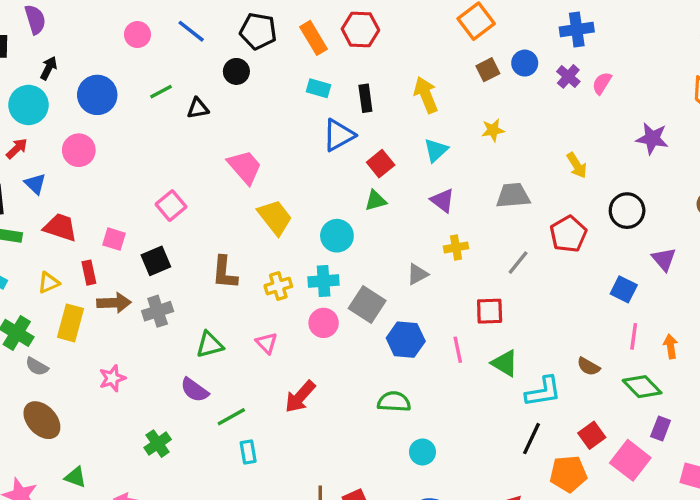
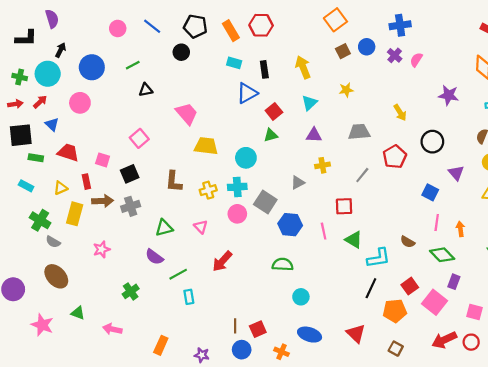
black triangle: (198, 108) -> (146, 90), moved
purple triangle: (443, 201) -> (314, 135), turned -35
yellow trapezoid: (275, 217) -> (206, 146), turned -45

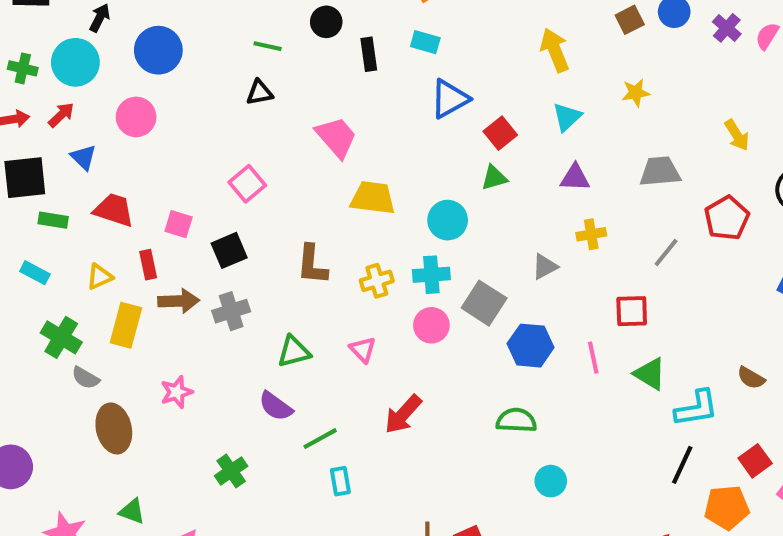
green line: (133, 65) -> (268, 46), moved, turned 40
black rectangle: (264, 69) -> (369, 54), moved
brown ellipse: (56, 276) -> (114, 428), moved, turned 30

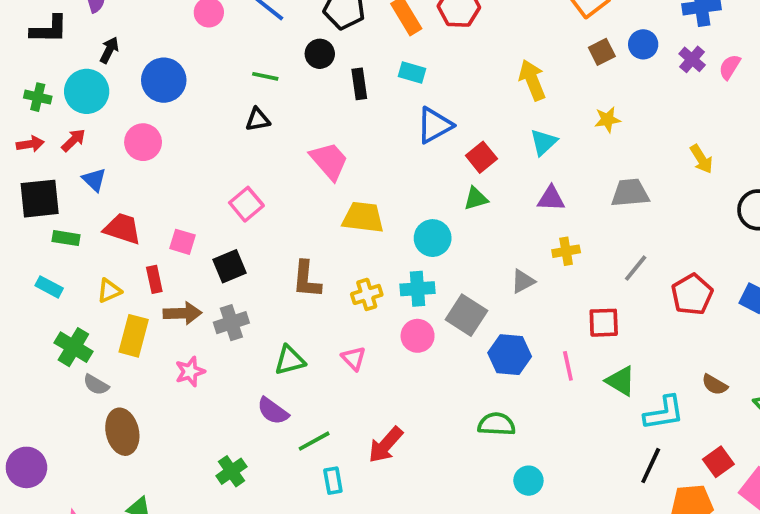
red pentagon: (727, 218) -> (692, 294), moved
pink star: (177, 392) -> (190, 372), moved
red arrow: (403, 414) -> (386, 445), moved

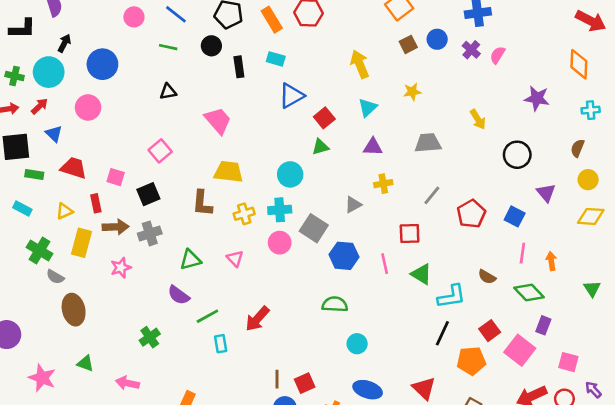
green line: (265, 76) -> (168, 47), moved
yellow trapezoid: (363, 217) -> (228, 172), moved

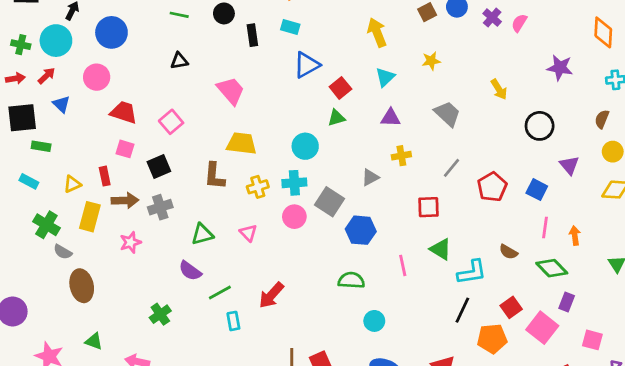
gray trapezoid: (428, 143) -> (447, 114), turned 48
red trapezoid: (74, 168) -> (124, 112), moved
pink line: (385, 264) -> (403, 265), moved

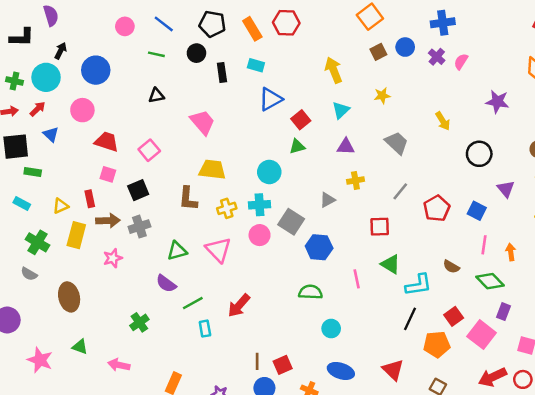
pink triangle: (248, 233) -> (218, 250), size x1.6
gray semicircle: (63, 252) -> (29, 274), moved

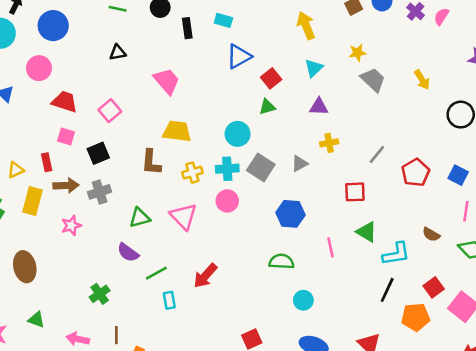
gray trapezoid: (397, 143) -> (373, 80), moved
gray square: (291, 222) -> (261, 167), moved
brown line: (257, 361) -> (116, 335), moved

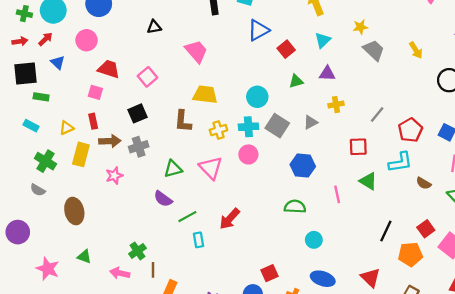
green triangle: (267, 107) -> (296, 81), moved
pink square: (66, 136) -> (95, 92), moved
cyan L-shape: (396, 254) -> (400, 162), moved
green cross: (100, 294) -> (138, 251), moved

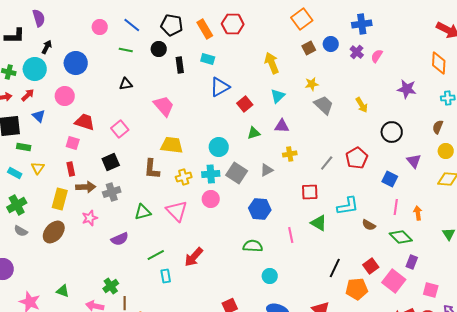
yellow triangle: (67, 128) -> (38, 168), moved, turned -32
red pentagon: (410, 130) -> (357, 158), moved
green cross: (45, 161) -> (17, 205), moved, turned 30
purple semicircle: (163, 199) -> (120, 239), moved, turned -60
brown ellipse: (74, 211) -> (54, 232), moved, turned 55

